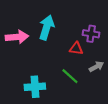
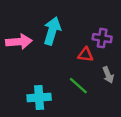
gray arrow: (96, 67) -> (108, 75), turned 96

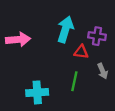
cyan arrow: (52, 31) -> (65, 29), moved
green line: (78, 86) -> (74, 81), turned 60

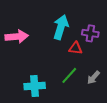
gray arrow: (103, 71) -> (93, 78), moved, turned 64
green line: (74, 81) -> (69, 75), turned 30

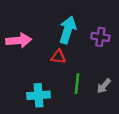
red triangle: (76, 48) -> (58, 57), moved
green line: (69, 75) -> (77, 84), turned -36

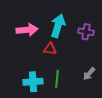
pink arrow: (19, 40) -> (27, 30), moved
green line: (77, 84) -> (57, 79), moved

